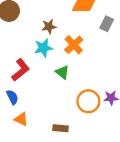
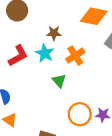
cyan star: (43, 48) -> (45, 53), turned 30
red L-shape: (21, 70) -> (18, 56), moved

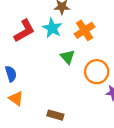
orange circle: (80, 114) -> (97, 72), moved

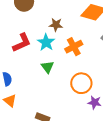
green triangle: (68, 57) -> (47, 67), moved

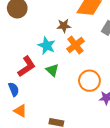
brown star: (56, 25) -> (64, 26), moved
red L-shape: (22, 43) -> (27, 66), moved

